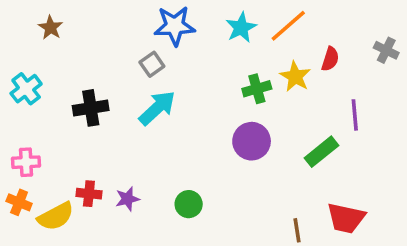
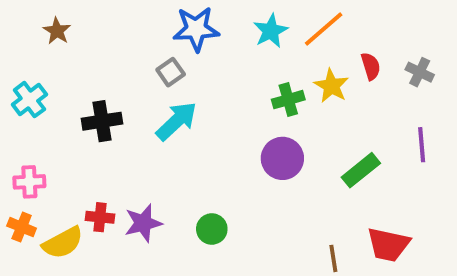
gray cross: (386, 50) -> (420, 72), moved
red semicircle: (330, 59) -> (371, 66), turned -35
purple line: (355, 115) -> (422, 145), moved
purple star: (127, 199) -> (143, 223), size x1.4

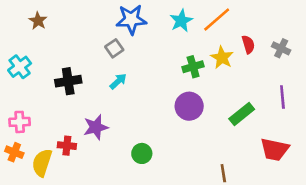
cyan arrow: (176, 121) -> (118, 81), size x0.6
purple star: (143, 223) -> (96, 127), moved
yellow semicircle: (63, 243) -> (42, 163), turned 136
red trapezoid: (388, 245) -> (275, 150), moved

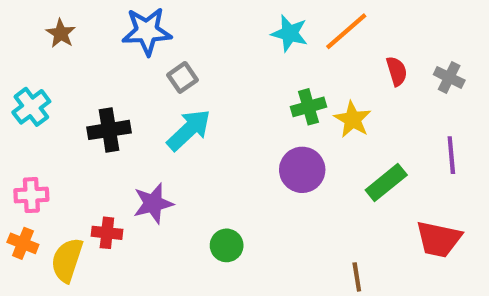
blue star: (131, 19) -> (147, 31), moved
cyan star: (181, 21) -> (290, 33), turned -30
yellow star: (222, 58) -> (353, 119), moved
cyan arrow: (118, 81) -> (189, 130), size x1.6

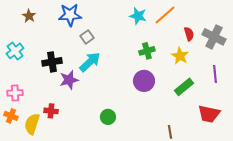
gray cross: (449, 77) -> (214, 37), size x1.6
yellow star: (353, 119) -> (180, 56), moved
purple star: (153, 203) -> (69, 80), moved

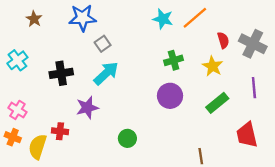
purple star: (69, 80) -> (87, 108), moved
pink cross: (15, 93) -> (17, 110), turned 35
red trapezoid: (209, 114) -> (247, 135), turned 65

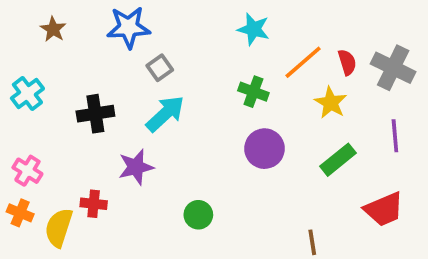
orange line: (195, 18) -> (303, 62), moved
green cross: (174, 60) -> (253, 92), moved, turned 36
red trapezoid: (247, 135) -> (384, 209), turned -100

